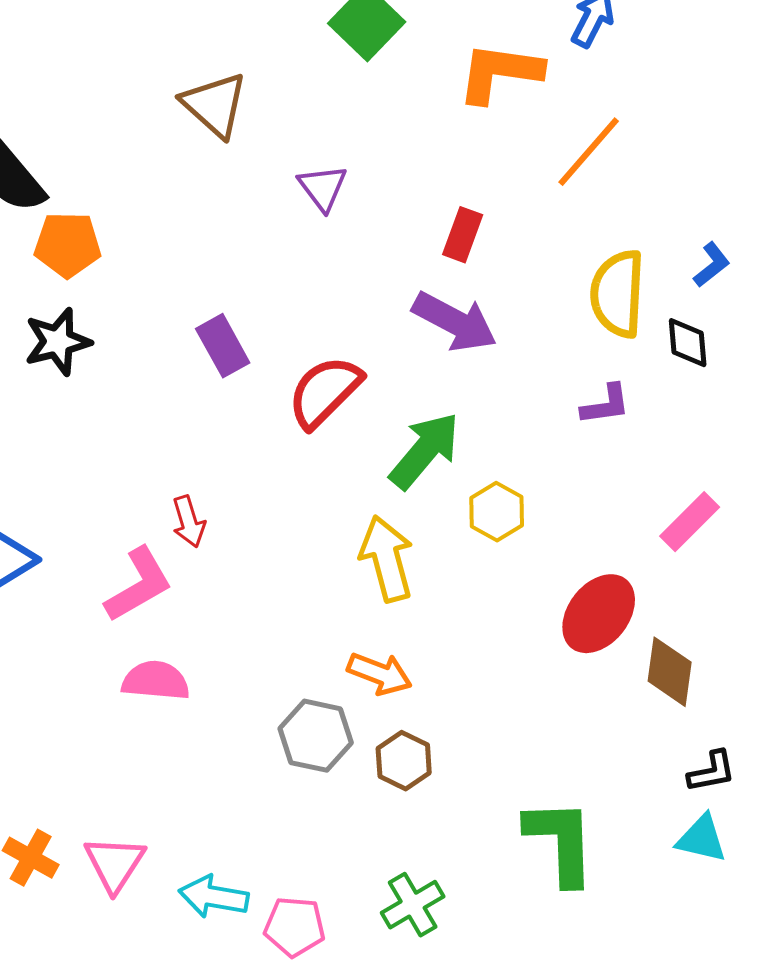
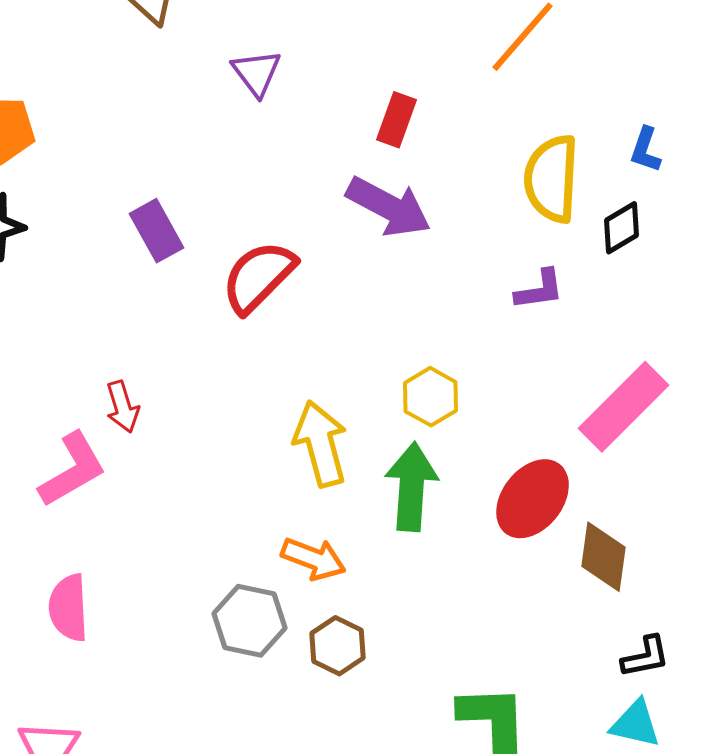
blue L-shape: (712, 265) -> (646, 150), turned 147
black diamond: (688, 343) -> (622, 228), turned 64
green arrow: (425, 451) -> (412, 487), moved, turned -36
pink rectangle: (690, 522) -> (624, 407), size x1.5
pink semicircle: (156, 681) -> (69, 608), moved, turned -98

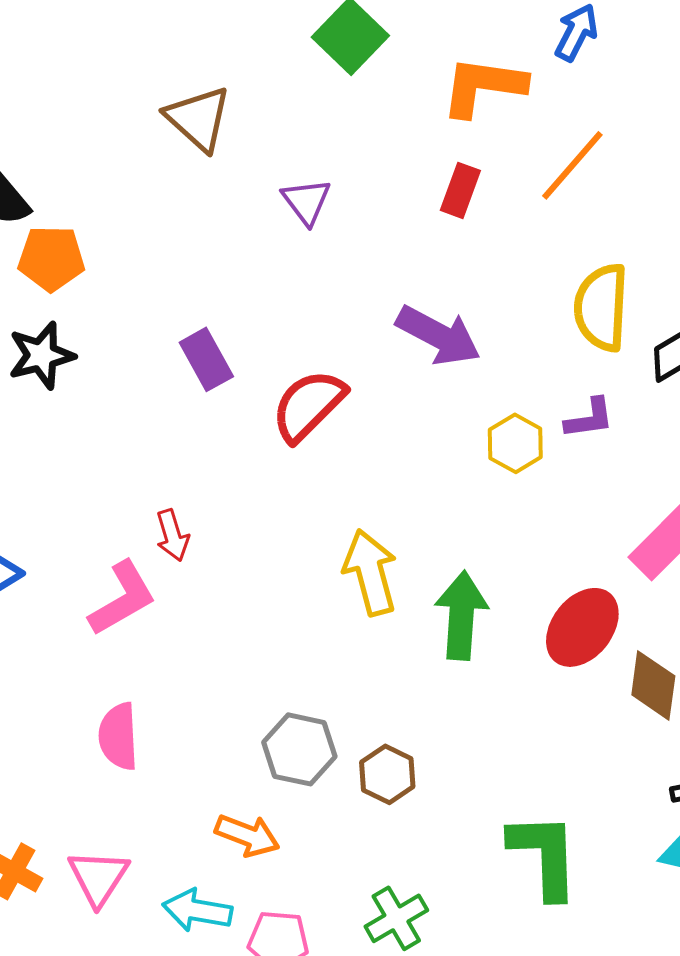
red rectangle: (397, 120) -> (460, 190), moved
yellow hexagon: (431, 397) -> (515, 443), moved
orange arrow: (314, 559) -> (247, 835), moved

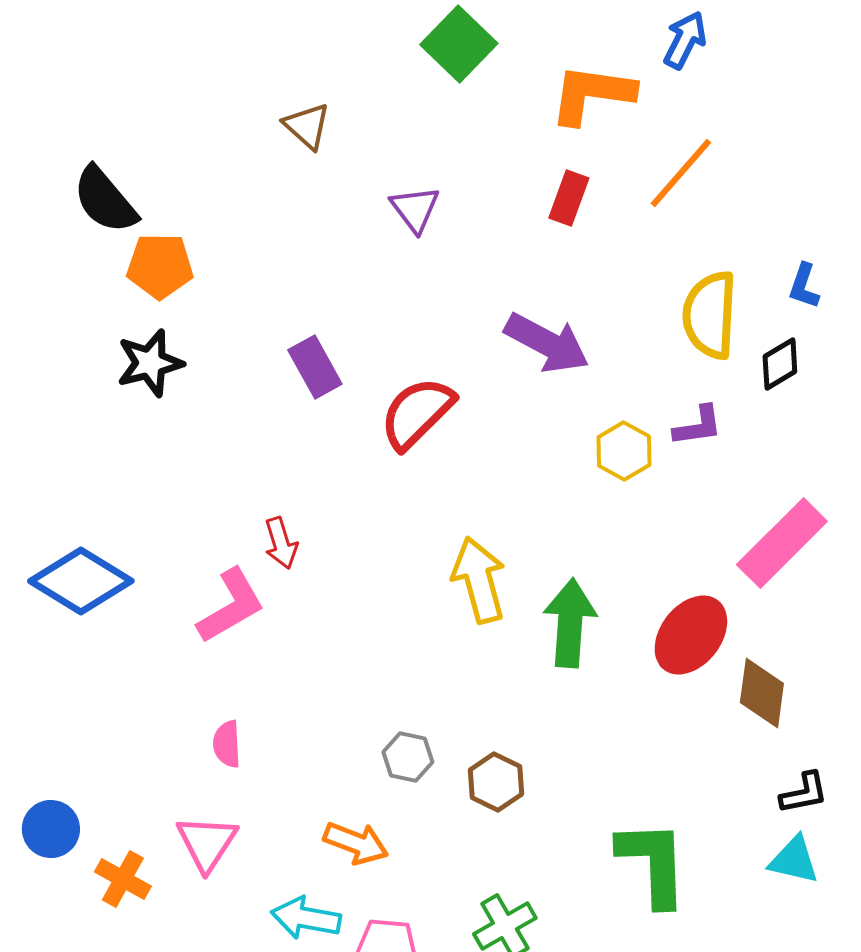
brown triangle: (198, 118) -> (307, 126), size x0.7
pink semicircle: (118, 736) -> (227, 744), size x0.7
gray hexagon: (299, 749) -> (408, 757), size x0.7
pink triangle: (98, 877) -> (207, 843), moved

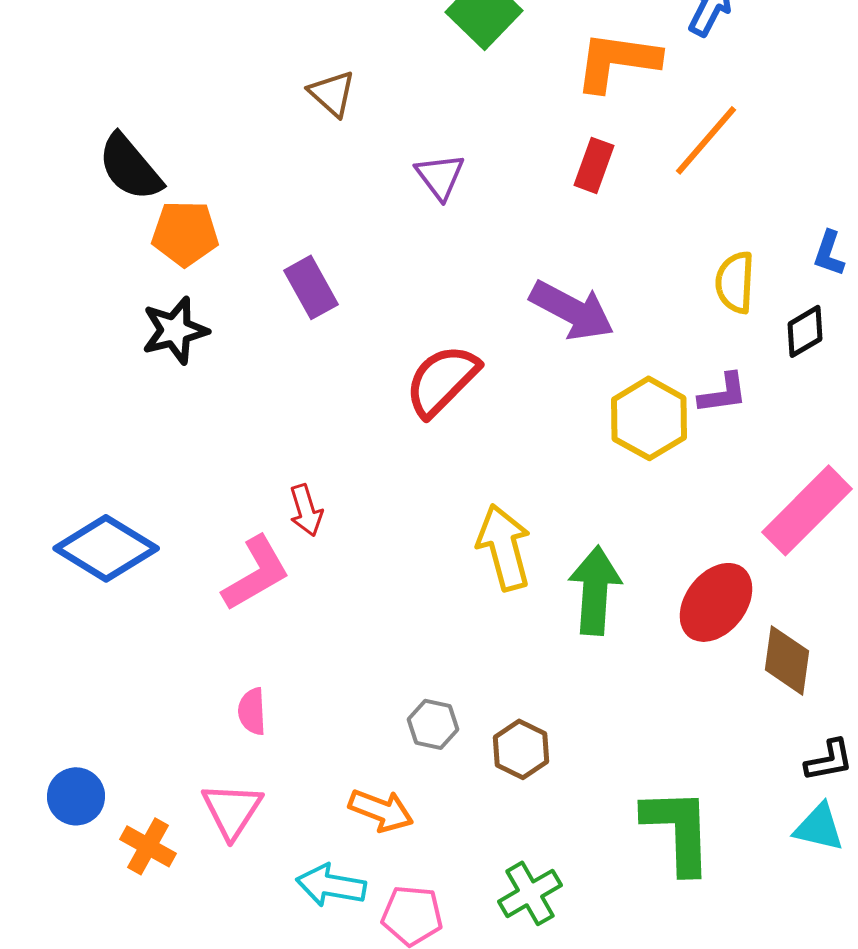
yellow semicircle: (710, 315) -> (735, 282), size x0.7
purple rectangle: (315, 367) -> (311, 287), moved
yellow hexagon: (624, 451) -> (649, 418), size x1.4

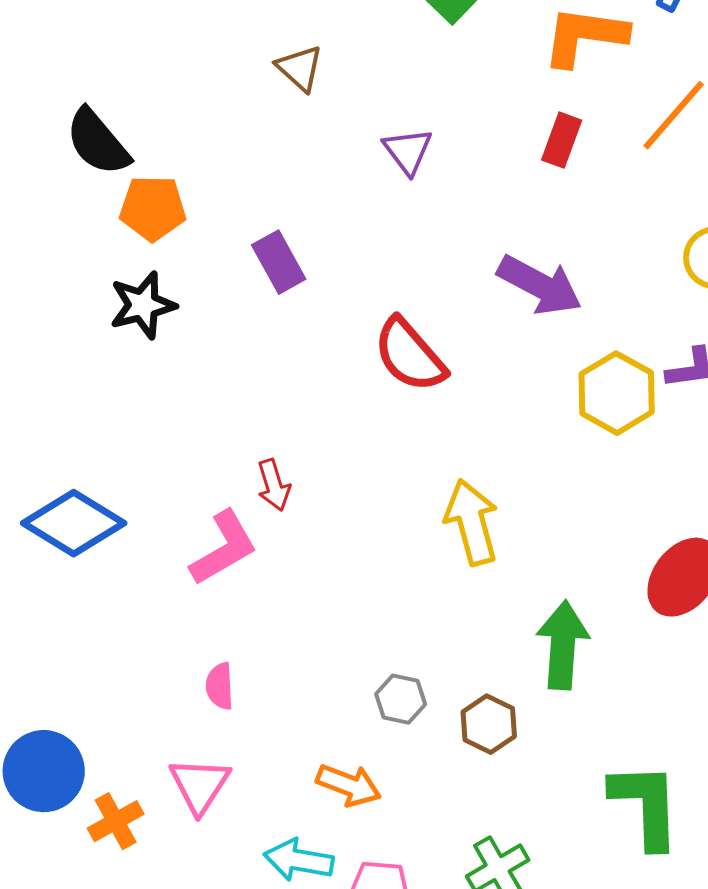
red semicircle: (442, 380) -> (410, 355), turned -86
green arrow: (595, 590) -> (563, 645), moved
blue circle: (76, 796) -> (44, 771), size x1.4
orange cross: (148, 846) -> (116, 821), turned 32

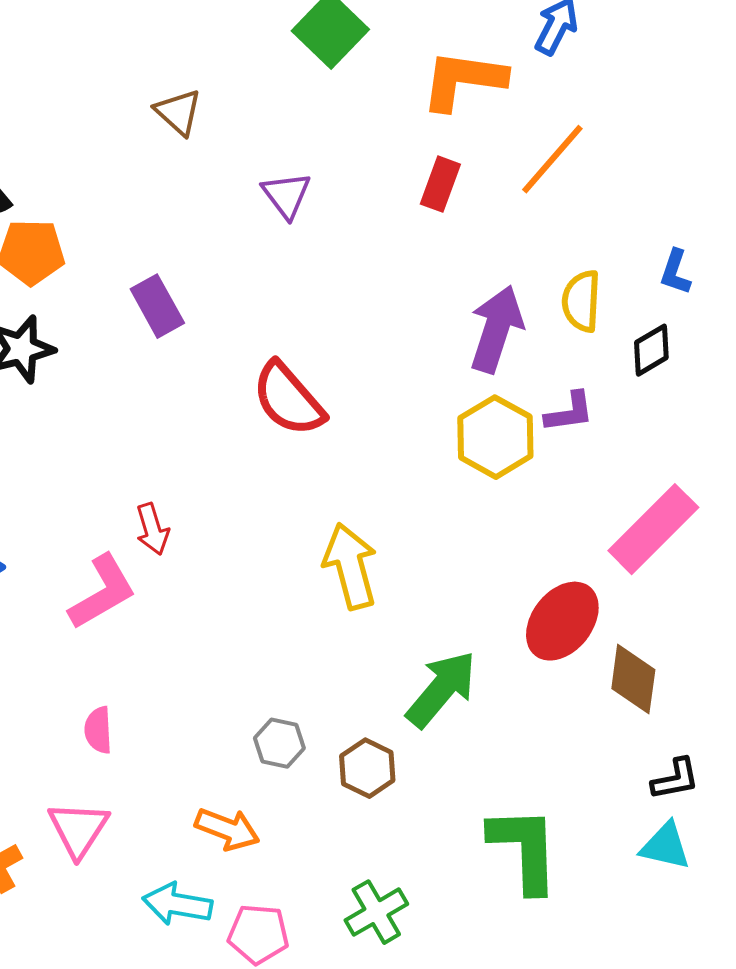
purple arrow: (540, 285) -> (496, 329), moved, turned -100
green arrow: (563, 645) -> (441, 689), turned 36

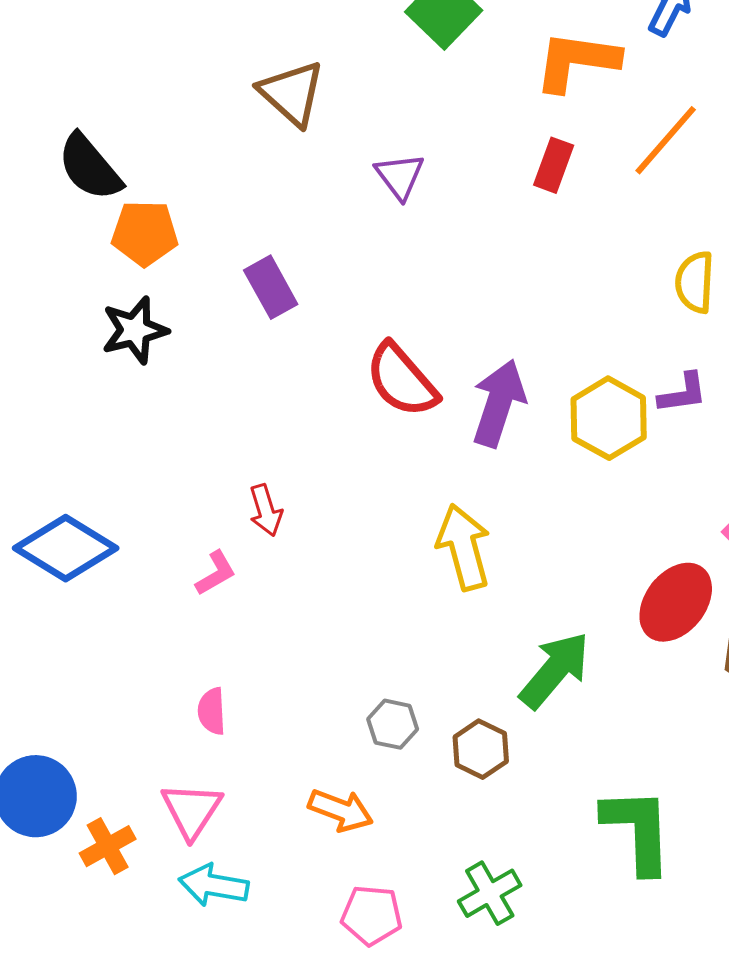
brown triangle: (178, 112) -> (292, 93), size x1.4
purple arrow: (496, 329) -> (499, 403), moved
pink L-shape: (102, 592) -> (216, 573), size x0.6
cyan arrow: (177, 904) -> (214, 885), moved

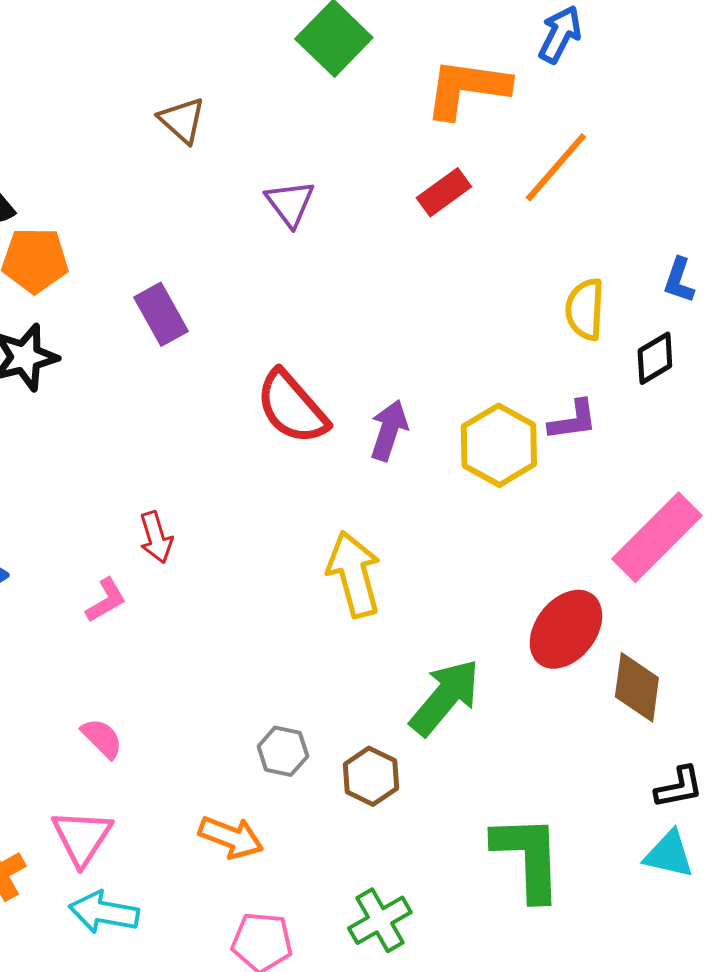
brown triangle: (292, 93) -> (182, 120), size x0.7
red rectangle: (554, 165) -> (444, 192), turned 34
purple arrow: (499, 403) -> (389, 430), size x0.7
pink semicircle: (212, 711) -> (102, 738), turned 138

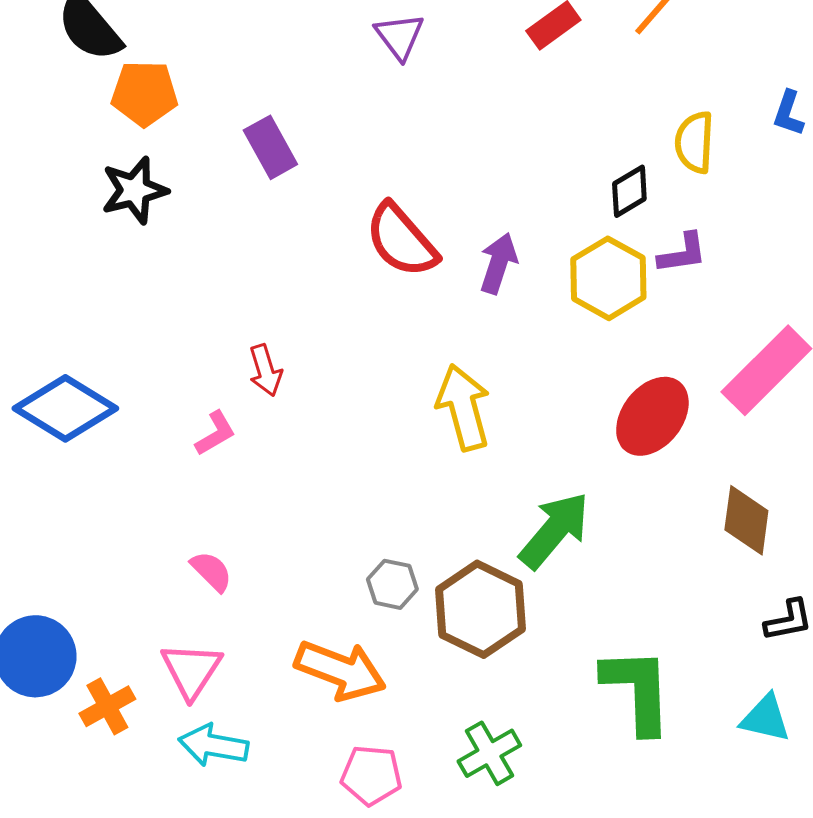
black diamond: (655, 358) -> (629, 191), moved
red ellipse: (566, 629) -> (652, 416), moved
brown hexagon: (371, 776) -> (480, 609), size x1.6
orange arrow: (231, 837) -> (340, 670), size x1.4
cyan triangle: (669, 854) -> (765, 718), moved

